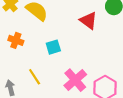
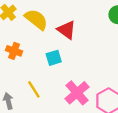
red triangle: (88, 21) -> (67, 30), moved

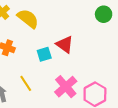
red triangle: (67, 30) -> (65, 44), moved

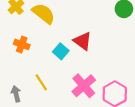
cyan square: (44, 54) -> (61, 51), turned -32

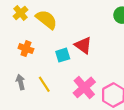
cyan square: (61, 51) -> (63, 55), turned 32
gray arrow: (16, 94) -> (21, 82), moved

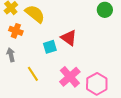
orange cross: (26, 49) -> (16, 31), moved
gray arrow: (21, 82) -> (11, 55), moved

